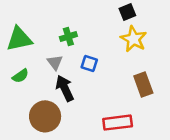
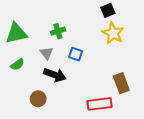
brown rectangle: (143, 84) -> (121, 83), moved
black arrow: (65, 88) -> (55, 75), turned 135
brown circle: (45, 116) -> (38, 99), size x0.6

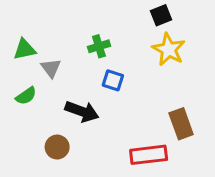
green cross: (58, 31) -> (99, 46), moved
green triangle: (16, 33) -> (25, 49), size x0.7
gray triangle: (47, 53) -> (51, 68), moved

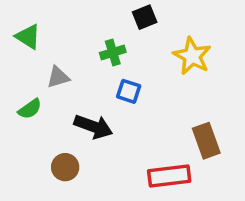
black square: (161, 15) -> (145, 17), moved
green triangle: (25, 49) -> (28, 37), moved, turned 45
gray triangle: (51, 68) -> (58, 77), turned 50

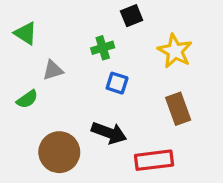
black arrow: (93, 127) -> (109, 133), moved
brown rectangle: (206, 141) -> (178, 109), moved
brown circle: (65, 167) -> (59, 152), size x1.6

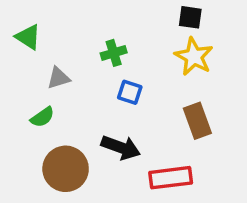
black square: (132, 16) -> (190, 17), moved, turned 30
green semicircle: (27, 99) -> (42, 117), moved

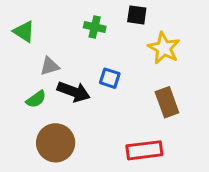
black square: (190, 17) -> (137, 15), moved
green cross: (114, 53) -> (95, 27), moved, turned 30
black arrow: (121, 147) -> (74, 92), moved

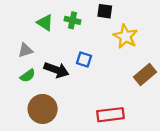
green triangle: (24, 32) -> (45, 23), moved
gray triangle: (50, 66) -> (25, 50), moved
brown rectangle: (167, 102) -> (145, 74), moved, turned 70

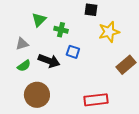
green cross: (72, 20) -> (61, 30), moved
green triangle: (45, 23) -> (39, 20), turned 42
yellow star: (125, 36) -> (109, 32), turned 30

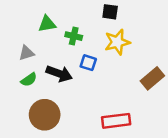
green triangle: (39, 20) -> (47, 24), turned 35
yellow star: (109, 32) -> (117, 42), moved

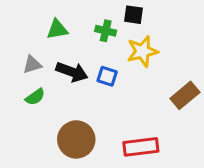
green cross: (74, 36) -> (106, 31), moved
black arrow: (59, 74) -> (72, 72), moved
brown circle: (45, 115) -> (76, 139), moved

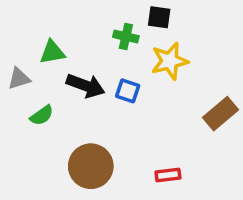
green triangle: (57, 29) -> (52, 52), moved
gray triangle: (32, 65) -> (19, 79), moved
red rectangle: (141, 147) -> (168, 175), size x0.6

